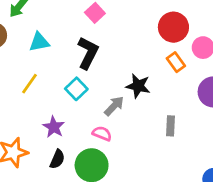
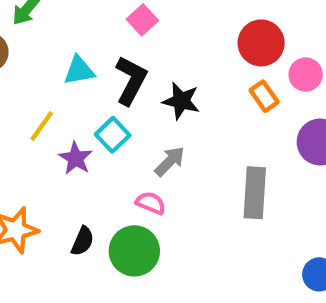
cyan triangle: (39, 42) -> (79, 71), moved
black star: (138, 86) -> (181, 101), moved
gray rectangle: (170, 126) -> (255, 193), size x1.6
purple star: (54, 127) -> (76, 158), moved

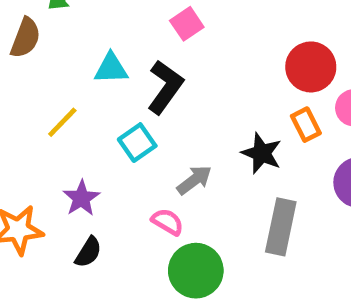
black star: (181, 101) -> (262, 153), moved
purple star: (76, 158) -> (81, 198), moved
green circle: (134, 251) -> (196, 271), moved

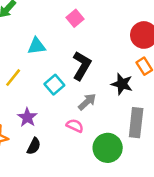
black L-shape: (165, 87) -> (82, 66), moved
green circle: (196, 271) -> (108, 148), moved

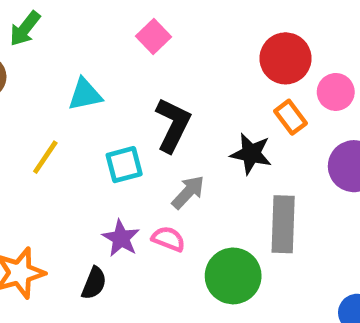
cyan square: (54, 85) -> (124, 165), turned 30
purple star: (27, 117) -> (121, 238), moved

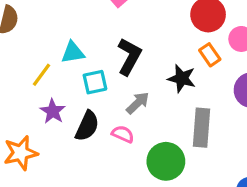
cyan triangle: (85, 95) -> (73, 52), moved
purple star: (121, 238) -> (53, 111), moved
black semicircle: (94, 283) -> (87, 126), moved, size x1.4

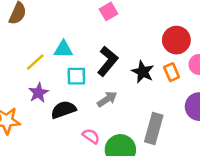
black star: (182, 78) -> (143, 72), moved
black semicircle: (87, 126) -> (63, 110), turned -145
pink semicircle: (123, 134) -> (91, 136), moved

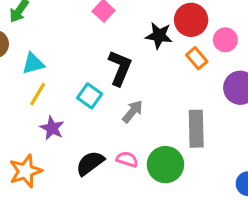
cyan triangle: (63, 49) -> (33, 64), moved
black star: (143, 72) -> (159, 36), moved
cyan square: (76, 76) -> (90, 96), turned -36
black semicircle: (63, 110) -> (90, 163), moved

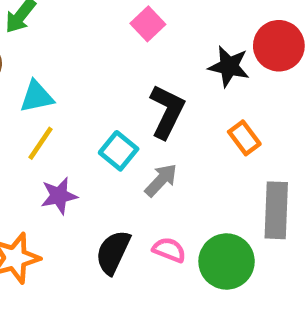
orange rectangle: (197, 58) -> (244, 138), moved
gray arrow: (133, 111) -> (161, 180), moved
purple star: (52, 128) -> (59, 196), turned 30
black semicircle: (90, 163) -> (113, 252), turned -32

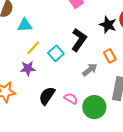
yellow line: (40, 143) -> (33, 48), moved
gray arrow: (161, 180) -> (90, 70), moved

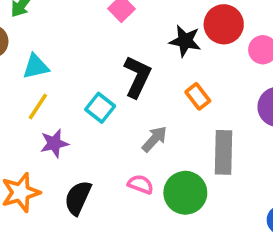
yellow line: (33, 48) -> (38, 107), moved
gray arrow: (90, 70) -> (154, 139), moved
black semicircle: (47, 96) -> (78, 198), moved

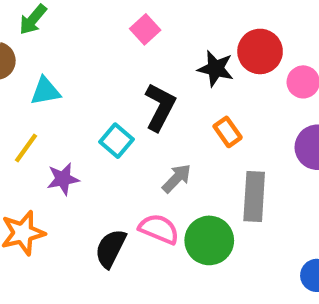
yellow line: (38, 107) -> (26, 148), moved
pink semicircle: (141, 184) -> (159, 229), size x1.4
black semicircle: (78, 198) -> (111, 248), moved

